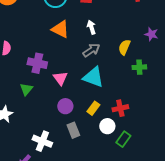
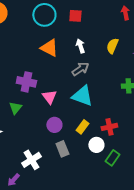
yellow semicircle: (124, 47) -> (112, 46), moved
white cross: (42, 141) -> (31, 160), turned 36

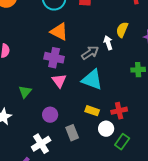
white arrow: (80, 46) -> (108, 43), moved
purple cross: (26, 82) -> (54, 58), moved
purple circle: (54, 125) -> (50, 115), moved
yellow rectangle: (82, 127) -> (92, 111), turned 72

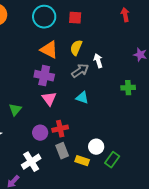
yellow semicircle: (122, 30) -> (76, 48), moved
cyan triangle: (92, 80) -> (82, 98), size x0.6
yellow rectangle: (92, 111) -> (82, 161), moved
red cross: (119, 111) -> (60, 129), moved

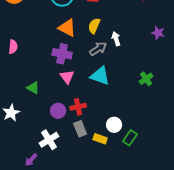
green cross: (128, 88) -> (146, 79), moved, turned -32
cyan triangle: (82, 98) -> (100, 76), size x1.5
green triangle: (15, 110) -> (33, 88), turned -40

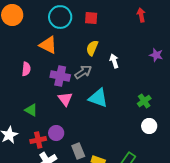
orange triangle: (67, 28) -> (48, 45), moved
pink semicircle: (13, 47) -> (26, 69), moved
gray arrow: (98, 49) -> (83, 72), moved
red cross: (78, 107) -> (38, 140), moved
white circle: (114, 125) -> (149, 126), moved

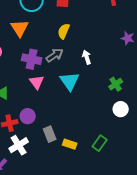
orange triangle: (48, 45) -> (20, 28), turned 30
white arrow: (114, 61) -> (87, 57), moved
cyan triangle: (98, 98) -> (70, 81), turned 35

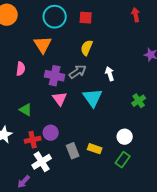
white circle: (121, 109) -> (125, 137), moved
yellow rectangle: (70, 144) -> (95, 149), moved

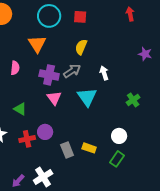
white cross: (42, 162) -> (43, 177), moved

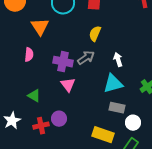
orange triangle: (37, 44) -> (40, 27), moved
cyan triangle: (87, 97) -> (113, 84), moved, turned 50
yellow rectangle: (89, 148) -> (103, 135), size x1.5
gray rectangle: (67, 150) -> (117, 108), moved, turned -56

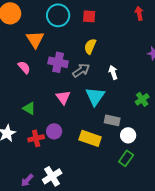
pink semicircle: (29, 55) -> (24, 67), turned -48
purple cross: (63, 62) -> (58, 62), moved
cyan triangle: (113, 84) -> (95, 96), moved, turned -40
yellow rectangle: (103, 135) -> (90, 138), moved

